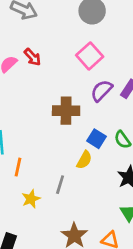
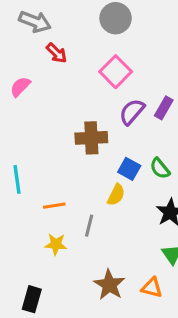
red arrow: (32, 57) -> (57, 53), moved
orange line: (18, 167) -> (54, 206), moved, turned 72
yellow star: (31, 199) -> (56, 244), turned 30

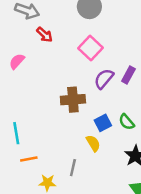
blue square: (129, 169) -> (103, 123), turned 35
yellow semicircle: (116, 195) -> (93, 143), turned -56
orange line: (54, 206) -> (29, 159), moved

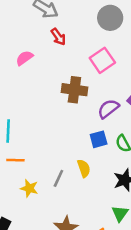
purple semicircle: (104, 79) -> (108, 109), moved
brown cross: (73, 100) -> (74, 90), moved
yellow semicircle: (93, 143) -> (84, 168), moved

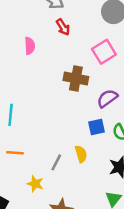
pink semicircle: (24, 58) -> (30, 46), turned 119
orange line: (15, 160) -> (15, 153), moved
yellow star: (29, 188) -> (35, 184), moved

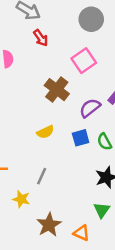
brown cross: (76, 79) -> (57, 90), turned 30
yellow semicircle: (81, 154) -> (45, 132), moved, turned 84

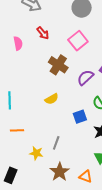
red arrow: (41, 38) -> (43, 33), moved
blue square: (81, 138) -> (80, 117), moved
gray line: (42, 176) -> (56, 143), moved

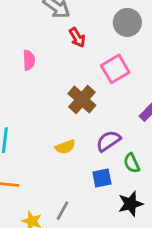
red arrow: (43, 33) -> (77, 38), moved
purple semicircle: (85, 78) -> (108, 141), moved

